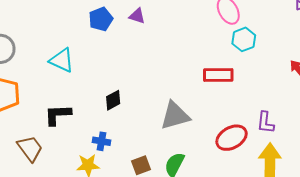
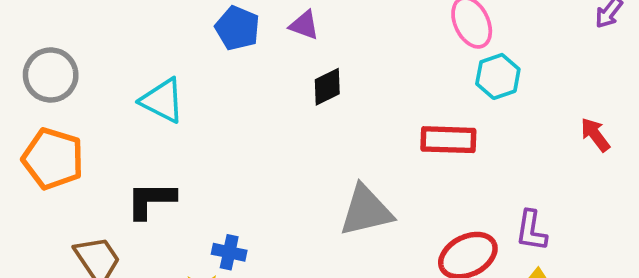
blue pentagon: (101, 19) -> (237, 28), turned -30
black diamond: (113, 100) -> (327, 87), moved

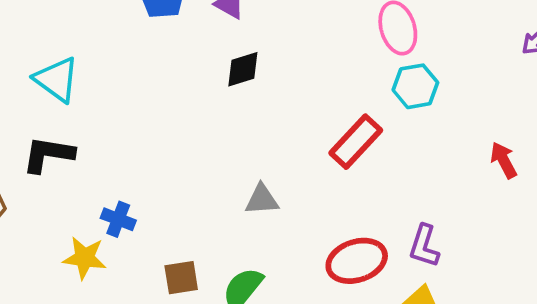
cyan triangle: (162, 101) -> (57, 80), moved
red rectangle: (448, 140) -> (356, 142), turned -58
gray triangle: (366, 211) -> (262, 200), size x0.6

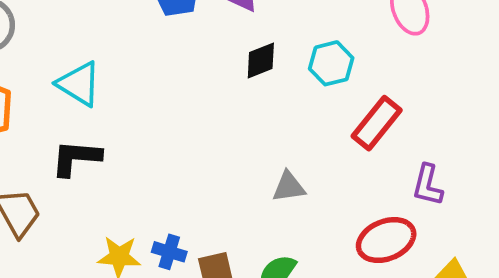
cyan hexagon: (415, 86) -> (331, 63), moved
blue cross: (118, 219) -> (169, 252), moved
purple L-shape: (424, 246) -> (428, 185), moved

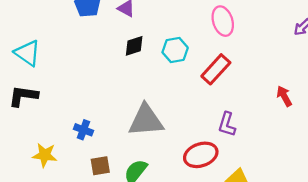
red rectangle: (377, 123) -> (216, 69), moved
gray triangle: (289, 187) -> (146, 120), size x1.8
blue cross: (169, 252) -> (83, 130), moved

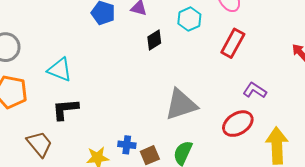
cyan hexagon: (175, 50) -> (189, 19), moved
purple L-shape: (227, 124) -> (255, 90), turned 120
blue cross: (83, 130) -> (127, 145), moved

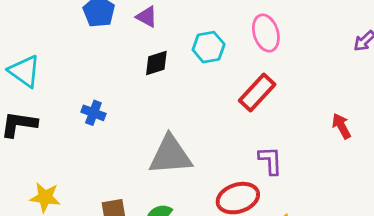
purple L-shape: (255, 90) -> (270, 161), turned 40
blue cross: (127, 145) -> (93, 113), moved

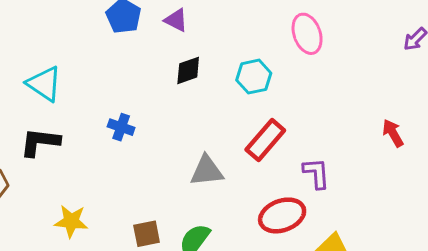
cyan hexagon: (209, 47) -> (254, 77), moved
red rectangle: (257, 93) -> (265, 140), moved
gray triangle: (170, 155) -> (207, 171), size x0.7

